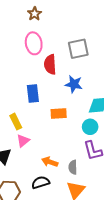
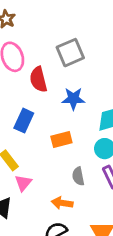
blue rectangle: (33, 94) -> (24, 121), turned 42
gray semicircle: (73, 167) -> (78, 176), moved

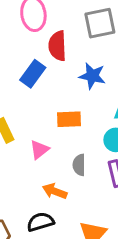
blue rectangle: (24, 121) -> (33, 74), moved
pink triangle: (23, 183) -> (39, 150), moved

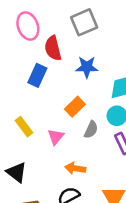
orange rectangle: (69, 119) -> (75, 107), turned -30
gray semicircle: (79, 165) -> (91, 130), moved, turned -144

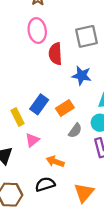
blue rectangle: (37, 75) -> (39, 104), moved
pink triangle: (56, 137) -> (32, 140), moved

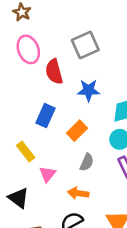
blue rectangle: (39, 104) -> (45, 116), moved
gray semicircle: (75, 131) -> (87, 162), moved

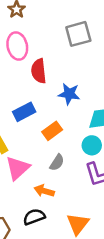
gray square: (85, 45) -> (78, 34), moved
blue rectangle: (45, 116) -> (24, 112), turned 30
pink triangle: (47, 174) -> (18, 168), size x1.5

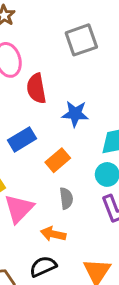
gray semicircle: (57, 162) -> (66, 198), turned -36

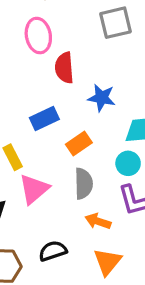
gray semicircle: (66, 198) -> (84, 184), size x1.4
orange arrow: (53, 234) -> (98, 221), moved

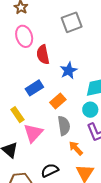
blue star: (102, 98) -> (69, 70), turned -30
orange arrow: (98, 221) -> (76, 148), turned 35

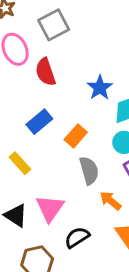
gray square: (72, 22) -> (54, 25), moved
blue star: (69, 70) -> (100, 88), moved
pink triangle: (33, 133) -> (50, 208), moved

